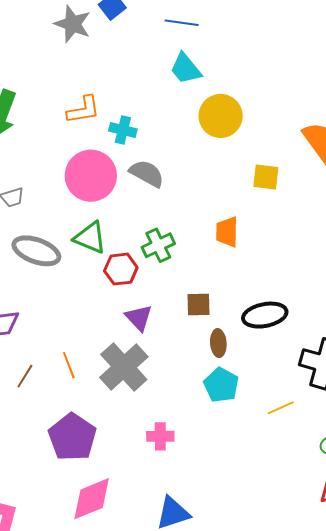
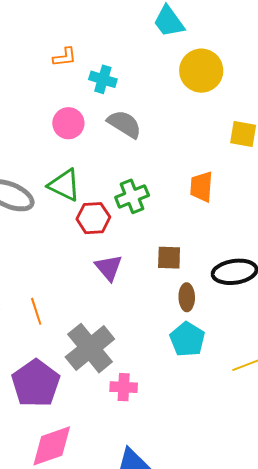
orange L-shape: (83, 110) -> (65, 57), size x0.7
pink circle: (91, 176) -> (68, 123), size x0.6
gray cross: (124, 367) -> (90, 348), moved

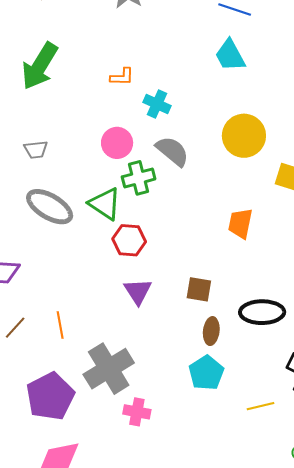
yellow circle: (201, 71) -> (244, 136), moved
green cross: (132, 196) -> (139, 178), moved

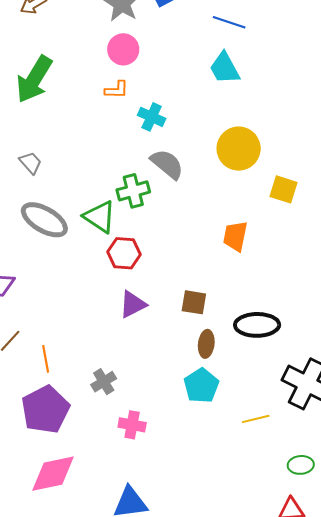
pink circle: (117, 143) -> (123, 49), moved
gray trapezoid: (36, 150) -> (30, 163), turned -125
purple triangle: (138, 291) -> (133, 304), turned 36
orange line: (60, 325) -> (46, 359), moved
gray cross: (109, 369) -> (104, 382), size x0.5

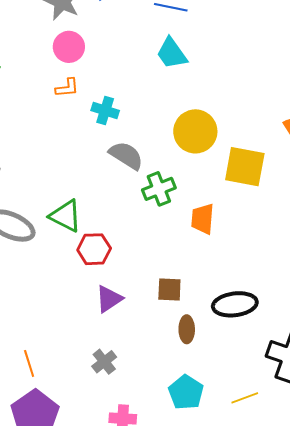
yellow square: (284, 189) -> (245, 167), size x1.5
green cross: (133, 191) -> (159, 189), moved
gray cross: (104, 382) -> (104, 362), moved
cyan pentagon: (201, 386) -> (186, 392), moved

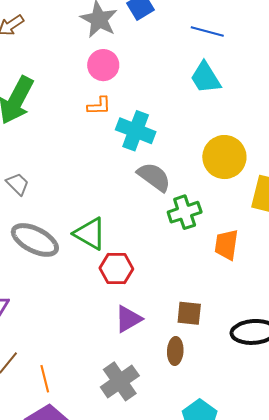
cyan cross: (105, 110) -> (136, 131), size x1.4
brown ellipse: (187, 329) -> (175, 351), moved
gray cross: (104, 362) -> (120, 381), size x1.5

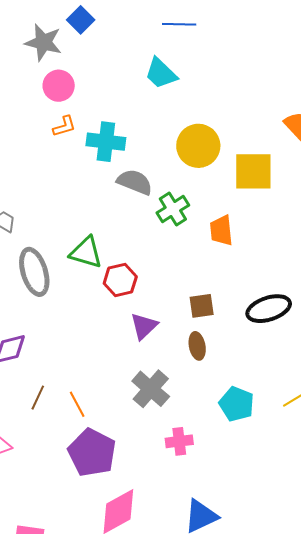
blue line: (207, 32) -> (179, 24), moved
gray ellipse: (35, 240) -> (34, 272), turned 60

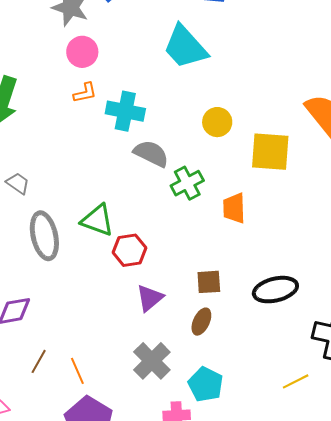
cyan trapezoid: (161, 73) -> (185, 47), size x1.4
yellow circle: (198, 146) -> (217, 122), size x0.7
brown ellipse: (197, 346) -> (201, 322), turned 32
cyan pentagon: (237, 404) -> (206, 384), moved

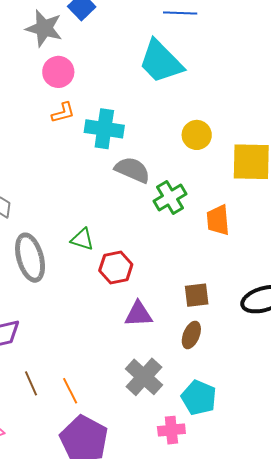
green triangle: (97, 220) -> (82, 239), size x0.7
purple triangle: (150, 298) -> (139, 314), turned 40
brown line: (39, 361) -> (31, 383), turned -50

